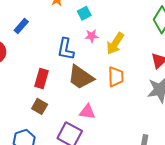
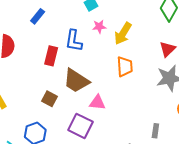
blue rectangle: (21, 26) -> (38, 16), moved
brown trapezoid: (81, 77) -> (76, 81), moved
red rectangle: (42, 78) -> (51, 56), moved

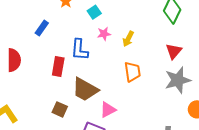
yellow arrow: (123, 33) -> (128, 39), size x0.7
pink triangle: (97, 103) -> (108, 110), turned -30

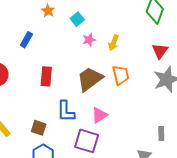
blue L-shape: (80, 50) -> (66, 111), moved
brown trapezoid: (85, 89) -> (90, 79), moved, turned 120
brown square: (60, 109) -> (39, 128), moved

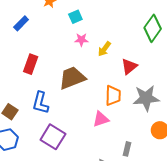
red triangle: (160, 51) -> (129, 66), moved
orange trapezoid: (121, 75) -> (113, 96), moved
pink triangle: (99, 115) -> (101, 119), moved

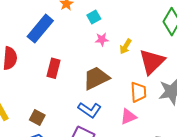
blue rectangle: (21, 23) -> (40, 29), size x1.8
red triangle: (129, 66) -> (152, 62), size x1.6
blue L-shape: (40, 103) -> (90, 110), moved, turned -65

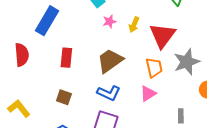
brown square: (37, 118) -> (64, 97), moved

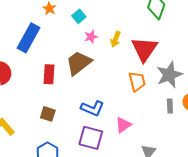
brown trapezoid: (110, 61) -> (79, 63), moved
pink triangle: (148, 94) -> (123, 125), moved
gray rectangle: (181, 116) -> (170, 106), moved

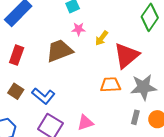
red rectangle: (49, 74) -> (17, 55), moved
orange trapezoid: (137, 82) -> (110, 85), turned -95
blue L-shape: (92, 108) -> (43, 96), moved

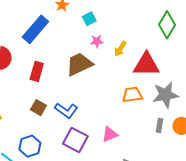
red triangle: (126, 56) -> (146, 65), turned 44

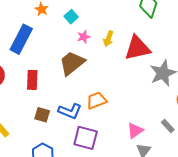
orange trapezoid: (132, 95) -> (97, 101), moved
gray rectangle: (159, 125) -> (168, 126), moved, turned -40
pink triangle: (110, 134) -> (135, 131), moved

